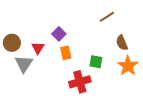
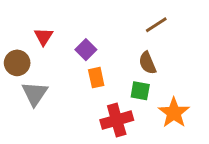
brown semicircle: (122, 43) -> (147, 63), moved
red triangle: (38, 48) -> (43, 37), moved
orange star: (128, 66) -> (174, 113), moved

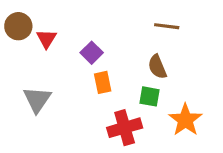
brown line: (156, 25) -> (167, 26), turned 40
brown circle: (17, 63) -> (18, 26), moved

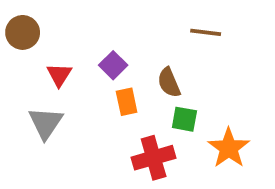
red triangle: (46, 39) -> (59, 75), moved
brown semicircle: (157, 67) -> (169, 83), moved

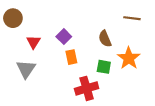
brown line: (206, 32) -> (132, 18), moved
brown semicircle: (169, 83) -> (105, 39), moved
orange star: (229, 148) -> (129, 58), moved

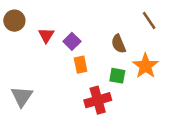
brown line: (132, 18) -> (149, 21), turned 49
red triangle: (34, 42) -> (46, 35), moved
gray triangle: (26, 69) -> (22, 96), moved

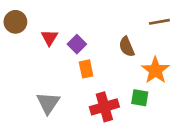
brown line: (149, 21) -> (159, 22), turned -66
green square: (117, 76) -> (140, 98), moved
gray triangle: (22, 96) -> (48, 103), moved

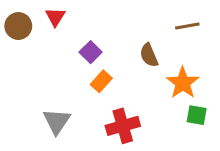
red triangle: (49, 38) -> (55, 17), moved
orange rectangle: (86, 69) -> (101, 81), turned 54
green square: (140, 98) -> (197, 115), moved

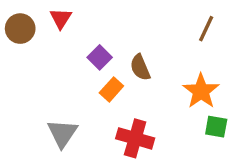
brown line: (187, 26) -> (206, 29), turned -55
brown semicircle: (149, 55) -> (140, 67), moved
red cross: (123, 126) -> (135, 138), turned 32

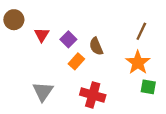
red triangle: (61, 18) -> (42, 35), moved
brown line: (206, 29) -> (141, 31), moved

